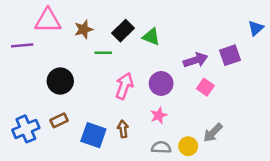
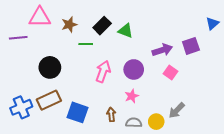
brown rectangle: (59, 120) -> (49, 100), size x1.6
brown arrow: (123, 129) -> (111, 114), moved

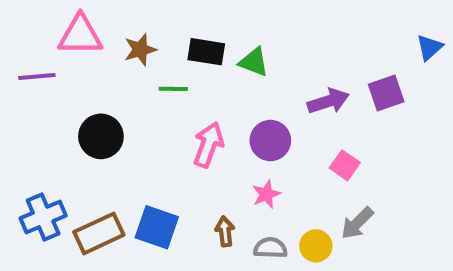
black rectangle: (102, 26) -> (206, 52), turned 54
pink square: (171, 73) -> (345, 165), moved
brown rectangle: (49, 100) -> (99, 233), moved

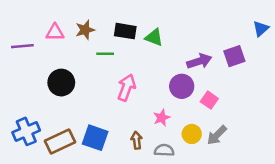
pink triangle: (80, 35) -> (55, 32), moved, size x0.7
purple circle: (270, 141) -> (182, 86), moved
yellow circle: (316, 246) -> (192, 134), moved

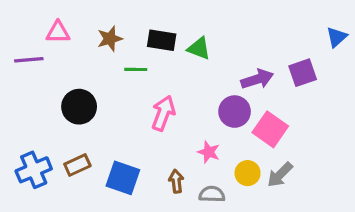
pink triangle: (55, 32) -> (58, 32), moved
pink square: (209, 100) -> (270, 129), size x1.5
pink star: (162, 118) -> (209, 152), turned -30
brown rectangle: (60, 141) -> (77, 165), moved, size x0.7

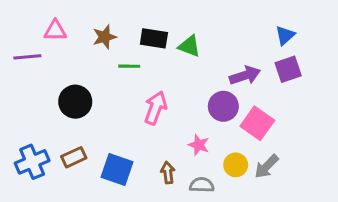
blue triangle: (337, 37) -> (285, 35), moved

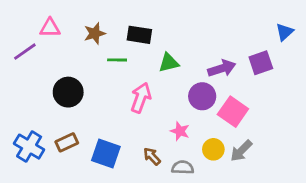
blue triangle: (285, 35) -> (285, 32), moved
green triangle: (189, 46) -> (169, 63), moved, turned -35
purple line: (27, 57) -> (25, 52), turned -30
blue cross: (32, 162) -> (29, 147), turned -36
brown arrow: (168, 173) -> (152, 156), turned -36

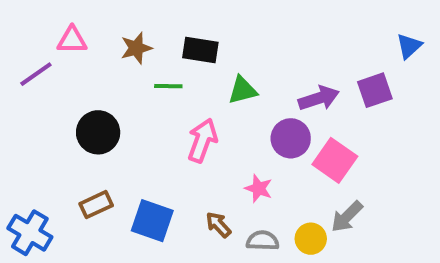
blue cross: (29, 147) -> (30, 233), moved
yellow circle: (213, 149) -> (311, 239), moved

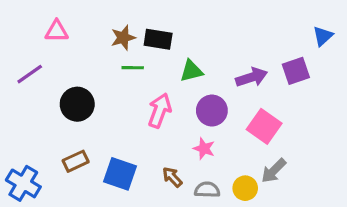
brown star: (136, 48) -> (123, 38), moved
purple line: (36, 74) -> (30, 74), moved
purple circle: (291, 138) -> (212, 111), moved

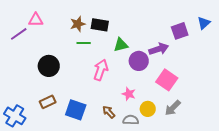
purple square: (296, 71) -> (180, 31), moved
purple line: (30, 74) -> (19, 34), moved
purple circle: (212, 111) -> (139, 61), moved
yellow circle: (245, 188) -> (148, 109), moved

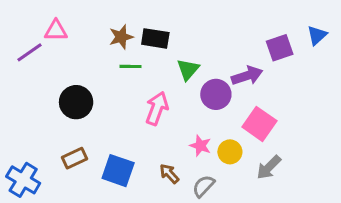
green triangle: (121, 45) -> (188, 70), turned -35
yellow circle: (148, 109) -> (230, 152), moved
gray semicircle: (131, 120) -> (203, 186), turned -49

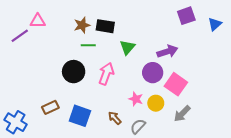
purple square: (280, 48) -> (186, 16), moved
purple circle: (216, 94) -> (153, 73), moved
black circle: (76, 102) -> (74, 72), moved

